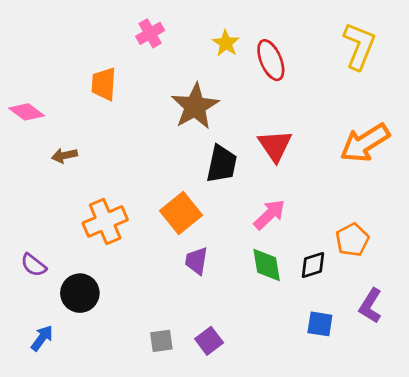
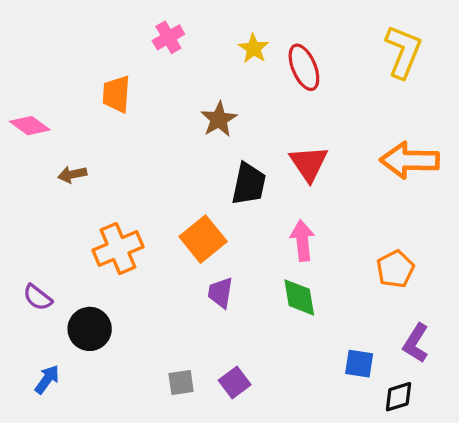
brown star: (195, 106) -> (219, 119), size x0.7
orange arrow: (365, 143) -> (410, 160), turned 33
pink arrow: (269, 214) -> (302, 241), turned -52
black diamond: (313, 265) -> (399, 397), moved

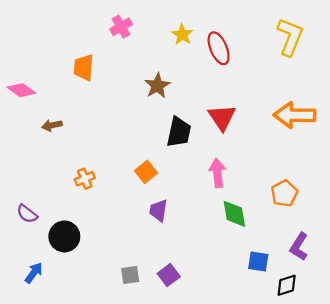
orange square: (203, 239) -> (146, 172), size x0.7
orange cross: (118, 249) -> (85, 179), size x0.6
green diamond: (299, 297) -> (234, 214), moved

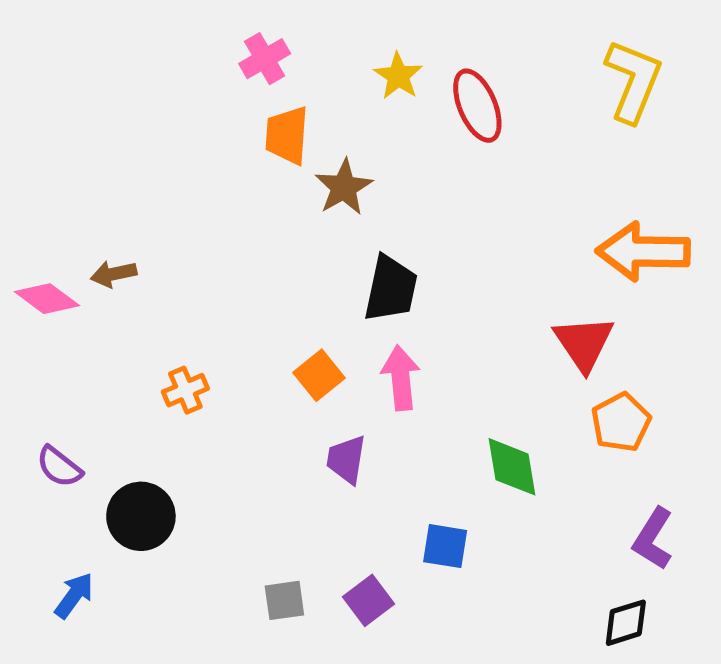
orange trapezoid: (84, 68) -> (287, 135), moved
pink diamond: (21, 90) -> (47, 299), moved
red triangle: (222, 117) -> (584, 343), moved
pink arrow: (217, 173) -> (401, 378), moved
blue square: (258, 261) -> (445, 546), moved

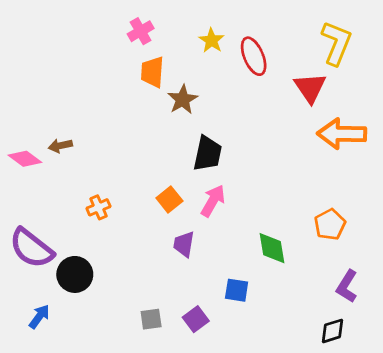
red triangle: (584, 343) -> (310, 88), moved
pink arrow: (401, 378) -> (213, 201), turned 36
purple semicircle: (59, 467) -> (31, 248), size x1.8

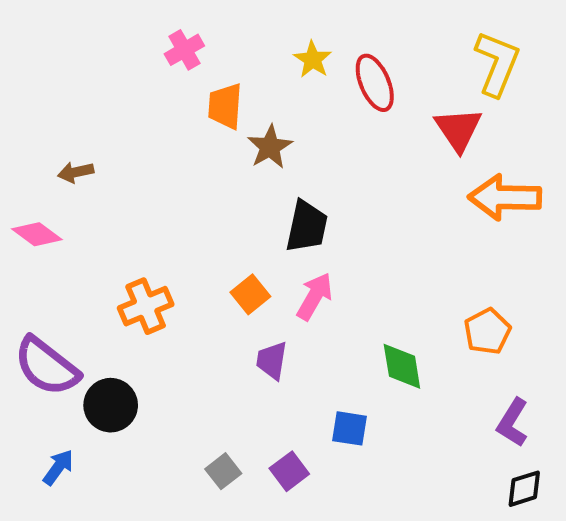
pink cross: (141, 31) -> (184, 50), moved
brown arrow: (60, 146) -> (76, 172), moved
orange cross: (98, 207) -> (146, 306), size x1.5
gray square: (151, 319) -> (223, 471), turned -30
black diamond: (332, 331) -> (524, 489), moved

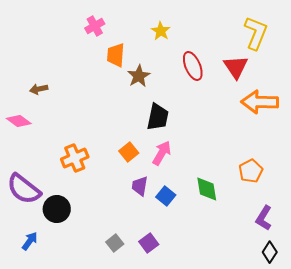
red ellipse: (375, 83) -> (193, 66), moved
blue square: (349, 428) -> (166, 196), moved, turned 30
black diamond: (524, 489) -> (270, 252), turned -40

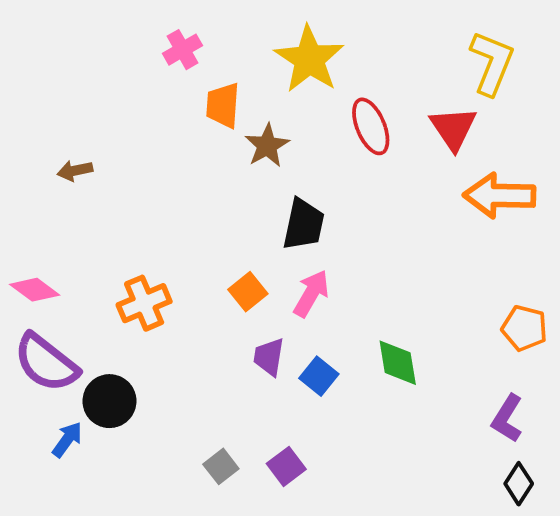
yellow star: (161, 31) -> (309, 59), size x1.8
pink diamond: (19, 121) -> (35, 290), moved
orange pentagon: (251, 171) -> (524, 328), moved, turned -30
blue arrow: (30, 241) -> (67, 440), moved

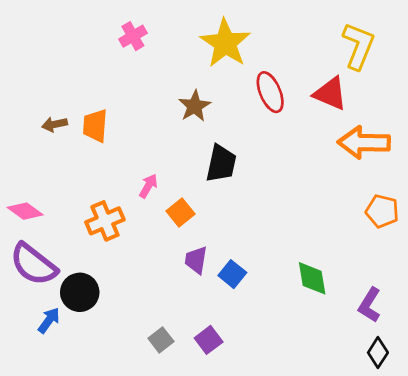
orange trapezoid: (223, 105) -> (95, 126), moved
red triangle: (453, 128) -> (330, 94), turned -33
pink arrow: (311, 294) -> (148, 186), moved, size x0.7
orange pentagon: (524, 328) -> (382, 211), moved
green diamond: (398, 363) -> (312, 278), moved

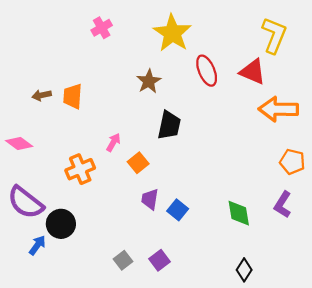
pink diamond: (25, 211) -> (19, 143), moved
purple L-shape: (370, 305) -> (283, 205), moved
black diamond: (378, 352) -> (244, 270), moved

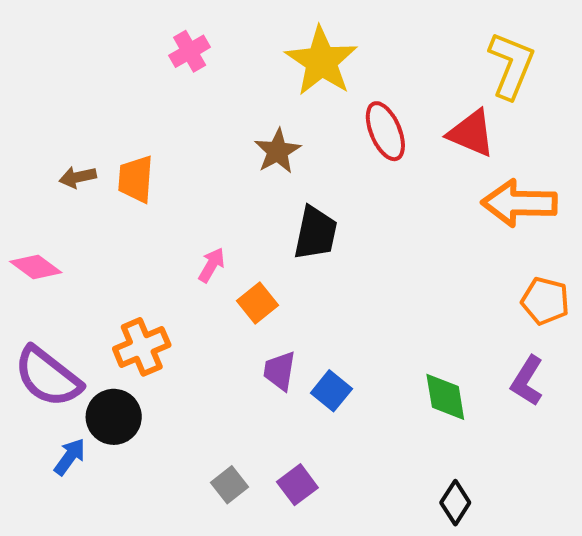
orange cross: (80, 169) -> (142, 347), moved

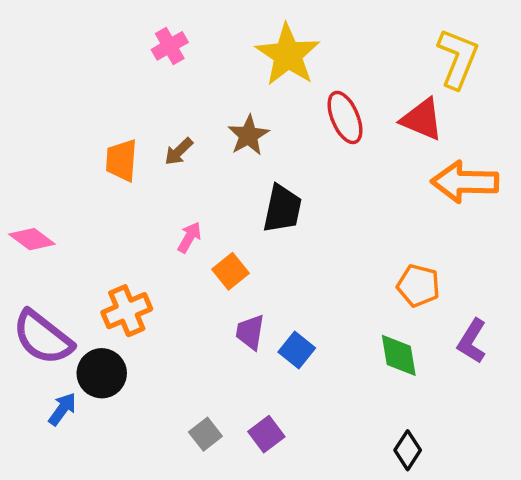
brown arrow: (78, 177) -> (179, 151), moved, turned -32
orange pentagon: (545, 301) -> (418, 286), moved

